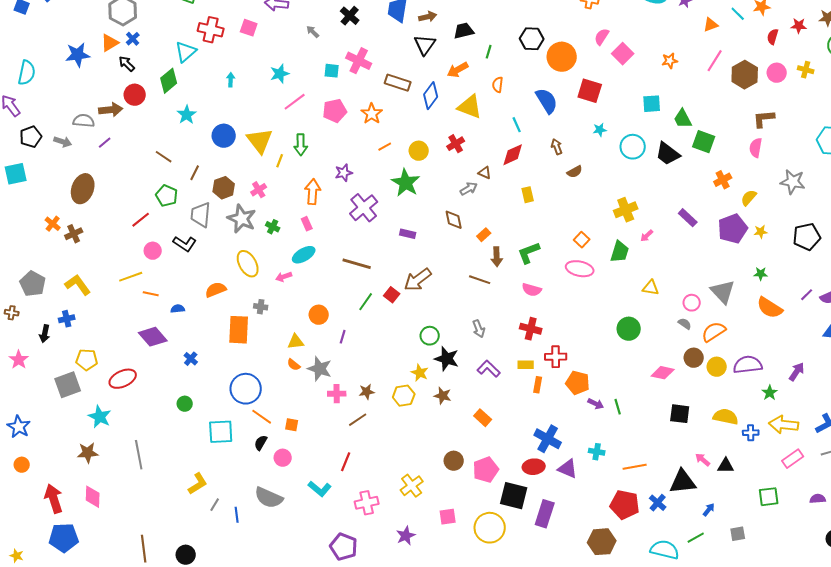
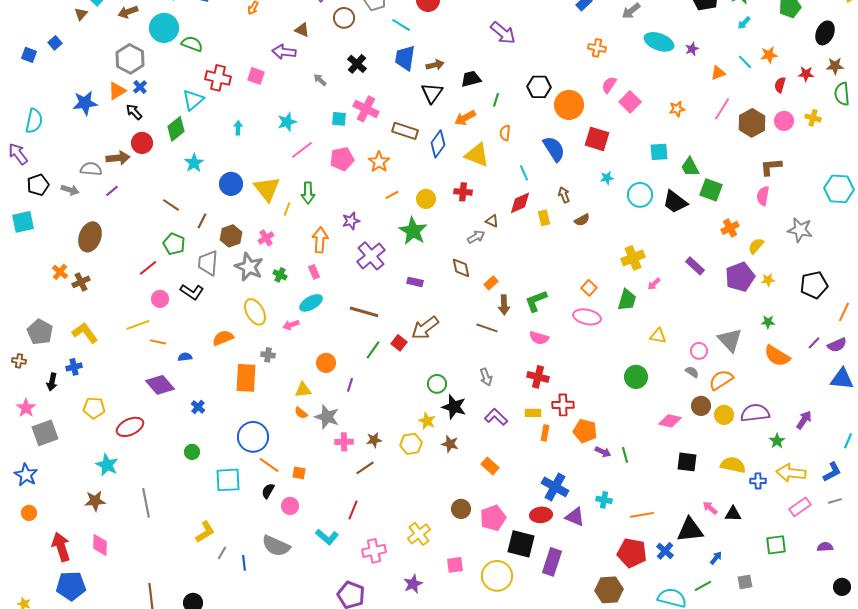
red cross: (456, 144) -> (463, 192), turned 36
yellow rectangle: (528, 195) -> (544, 218), moved
gray square: (68, 385) -> (45, 433), moved

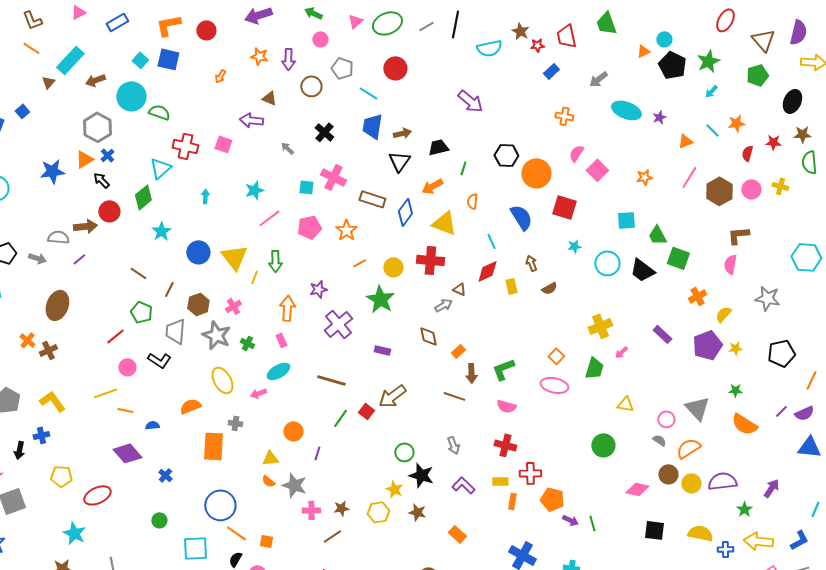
red cross: (463, 192) -> (430, 260), size x1.5

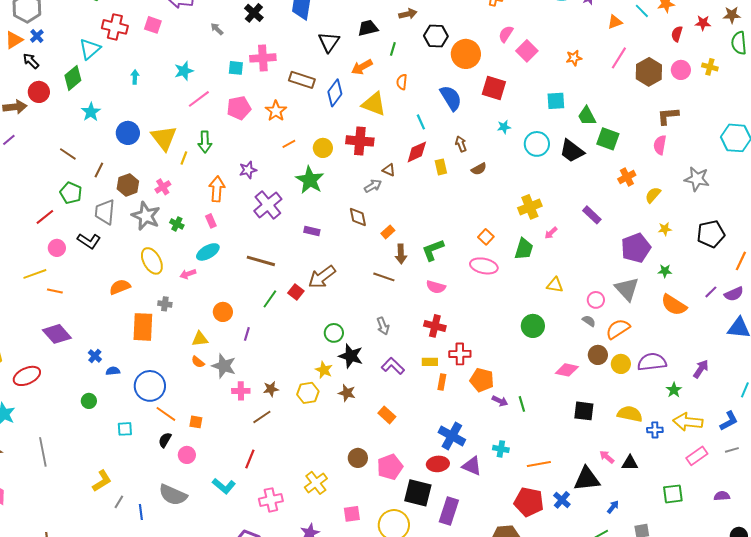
brown arrow: (402, 133) -> (408, 14), moved
pink cross: (333, 177) -> (263, 58), turned -30
purple pentagon: (707, 345) -> (636, 248), moved
blue semicircle: (152, 425) -> (113, 371), moved
cyan square: (195, 548) -> (125, 429), size x0.6

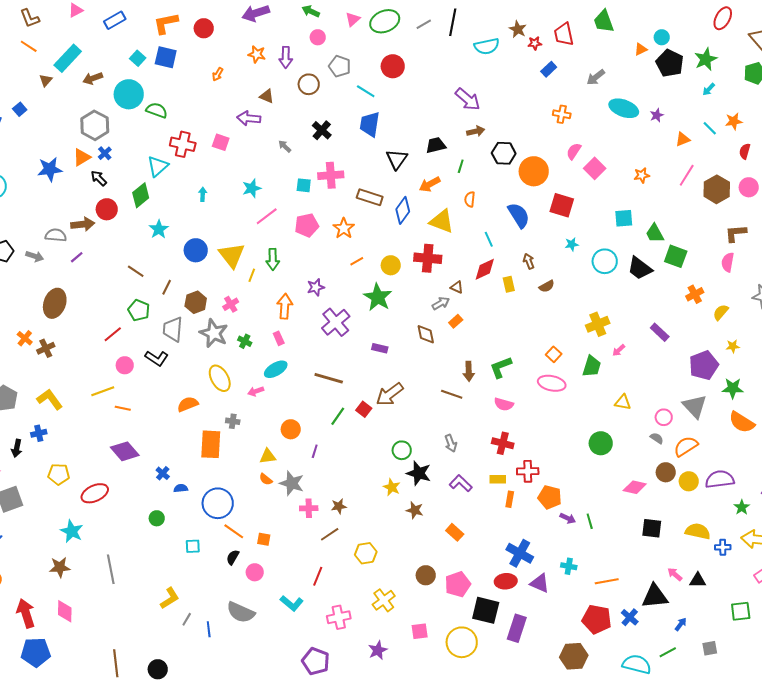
orange rectangle: (388, 232) -> (456, 321), moved
green star: (665, 271) -> (733, 388), size x1.5
yellow hexagon: (308, 393) -> (366, 553), moved

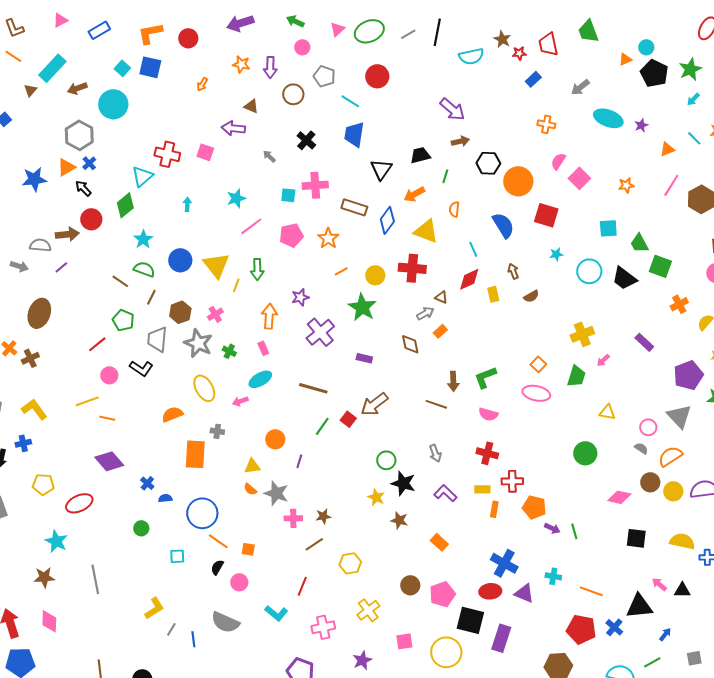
green semicircle: (157, 110) -> (144, 269), moved
orange line: (607, 581) -> (591, 591), turned 30

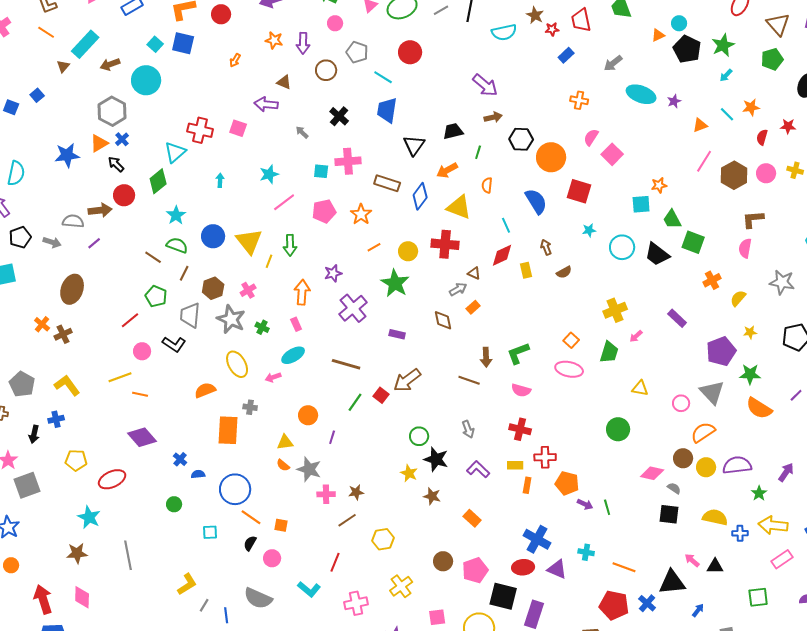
orange star: (626, 185) -> (659, 185), moved
gray semicircle: (641, 448) -> (674, 488), moved

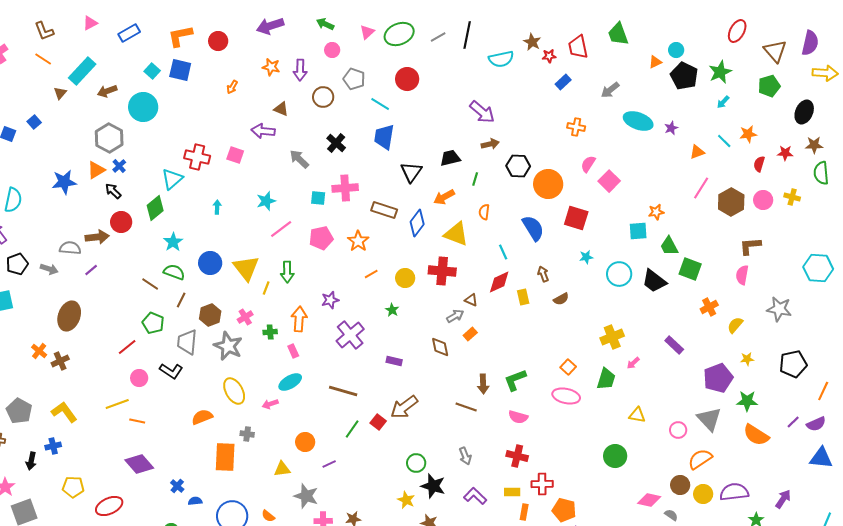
gray arrow: (302, 132) -> (299, 159), size x1.5
green star: (395, 283) -> (392, 310), size x0.5
green cross: (262, 327) -> (270, 332), moved, turned -32
purple line: (332, 437) -> (329, 464), turned 48
orange semicircle: (283, 465) -> (268, 516), moved

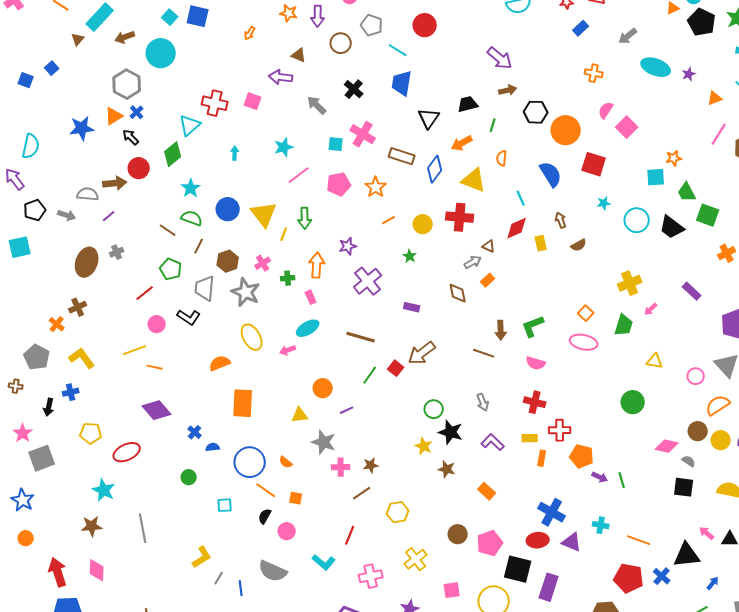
pink cross: (345, 188) -> (363, 134), turned 35
orange cross: (39, 351) -> (57, 324), moved
gray cross: (247, 434) -> (117, 252), moved, turned -32

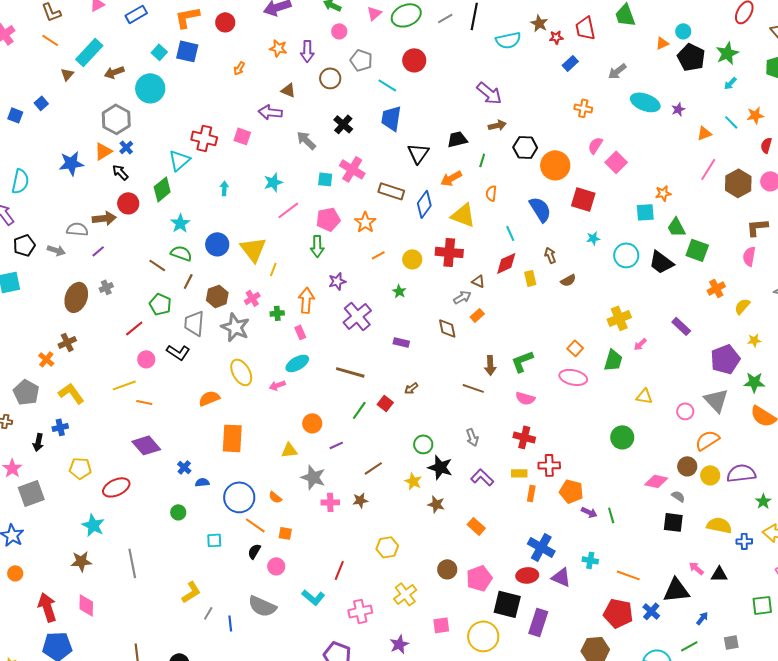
green arrow: (305, 218) -> (317, 246), moved
brown arrow: (422, 353) -> (411, 388), size x0.5
brown line: (362, 493) -> (373, 468), moved

